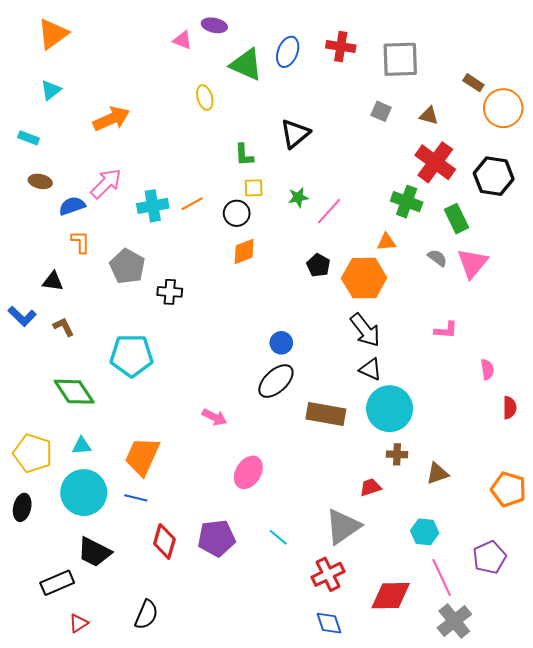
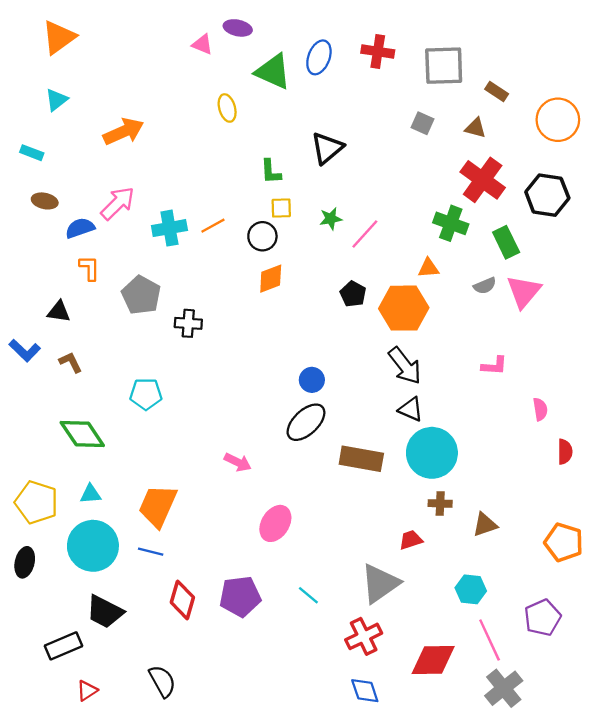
brown rectangle: (473, 83) -> (497, 92), moved
gray semicircle: (437, 258) -> (485, 286), turned 120
cyan pentagon: (132, 356) -> (146, 394), size x0.7
black semicircle: (146, 615) -> (162, 681), turned -52

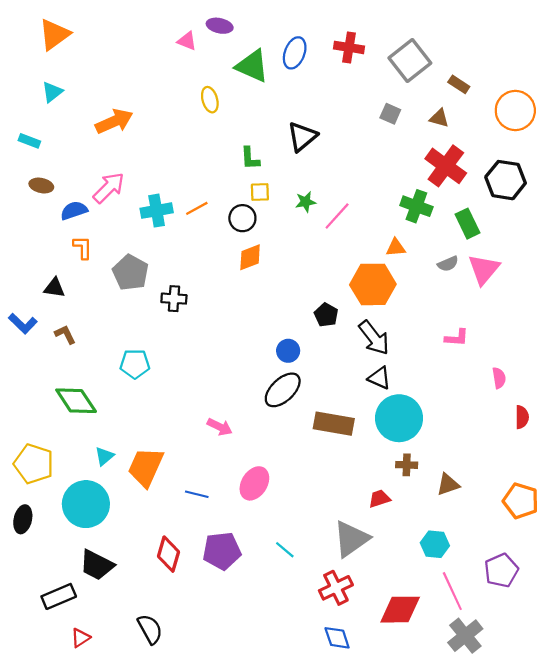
gray square: (444, 66) -> (410, 60), turned -36
black pentagon: (353, 294) -> (326, 315), moved
cyan triangle: (91, 494) -> (104, 456), moved, turned -36
blue line: (151, 552) -> (197, 494), moved

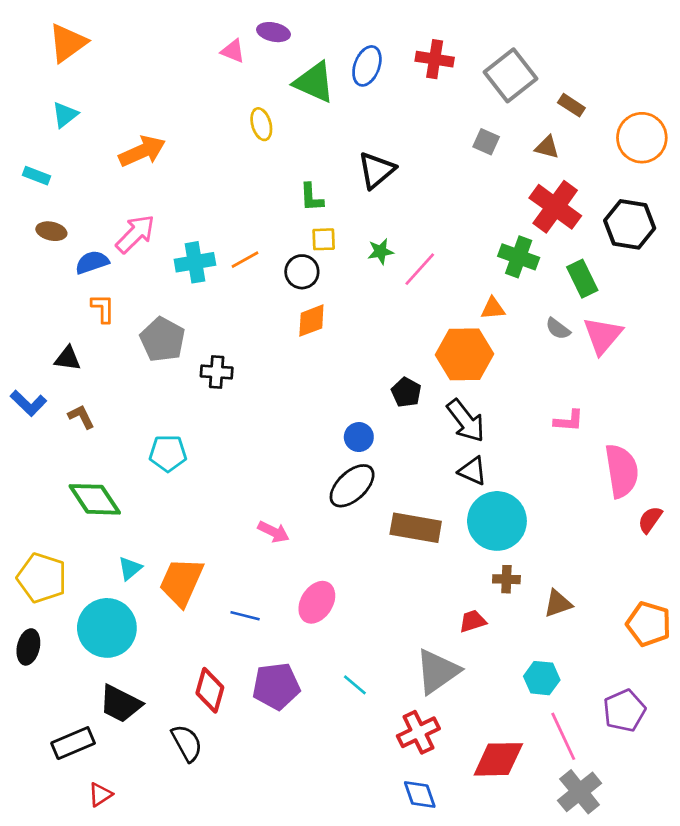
gray semicircle: (448, 264) -> (558, 329), turned 60
pink semicircle: (499, 378) -> (622, 471), size x2.0
red semicircle: (522, 417) -> (650, 520), turned -145
black semicircle: (150, 629) -> (187, 743), moved

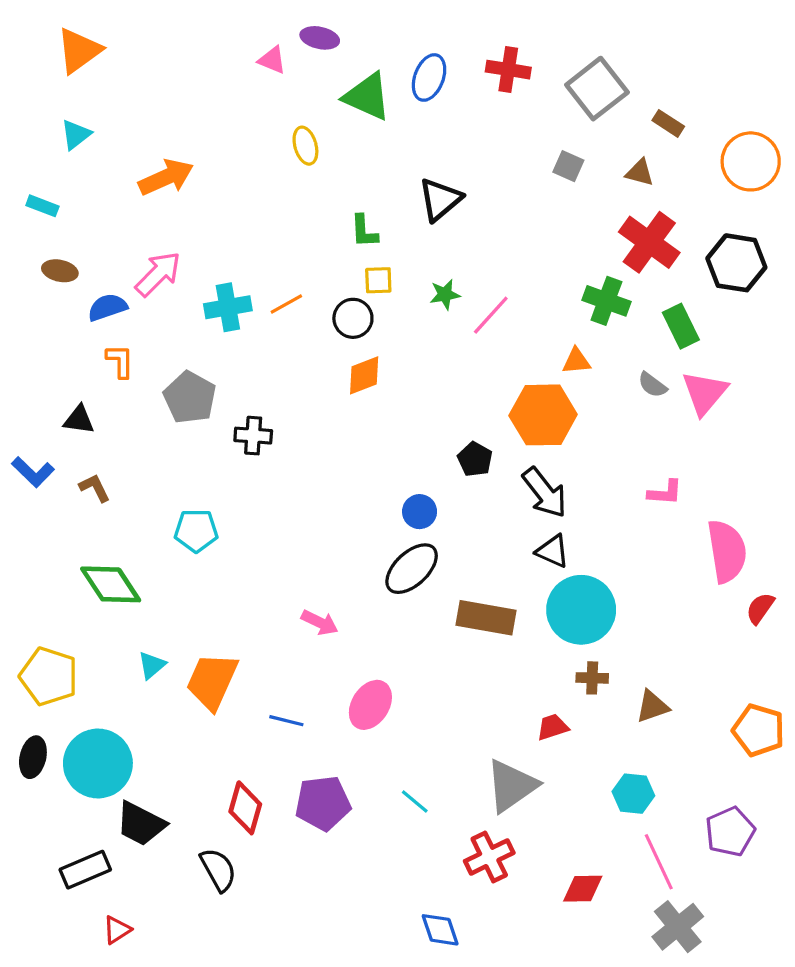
cyan circle: (107, 628) -> (98, 763), moved
red diamond: (498, 759) -> (583, 889), size x0.7
blue diamond: (420, 795) -> (440, 930), moved

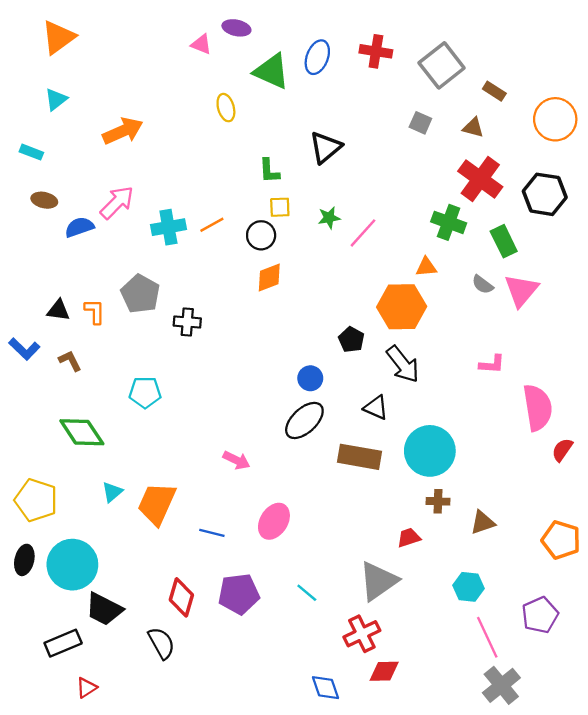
orange L-shape: (120, 361) -> (95, 311), moved
black triangle: (553, 551) -> (376, 408), moved
red diamond: (583, 889) -> (384, 671), moved

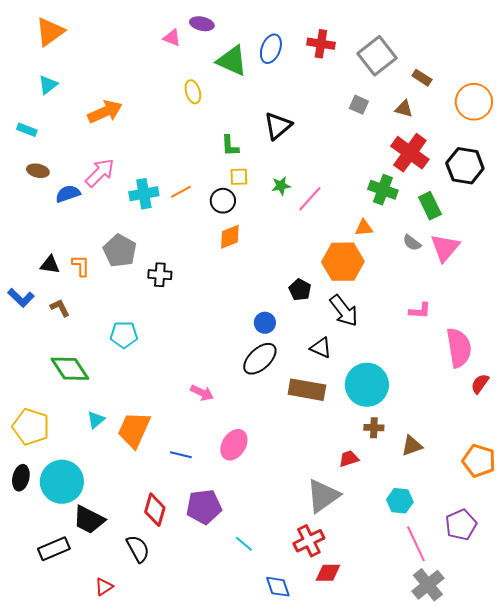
cyan line: (307, 593) -> (244, 544), moved
red triangle: (86, 688) -> (104, 587), moved

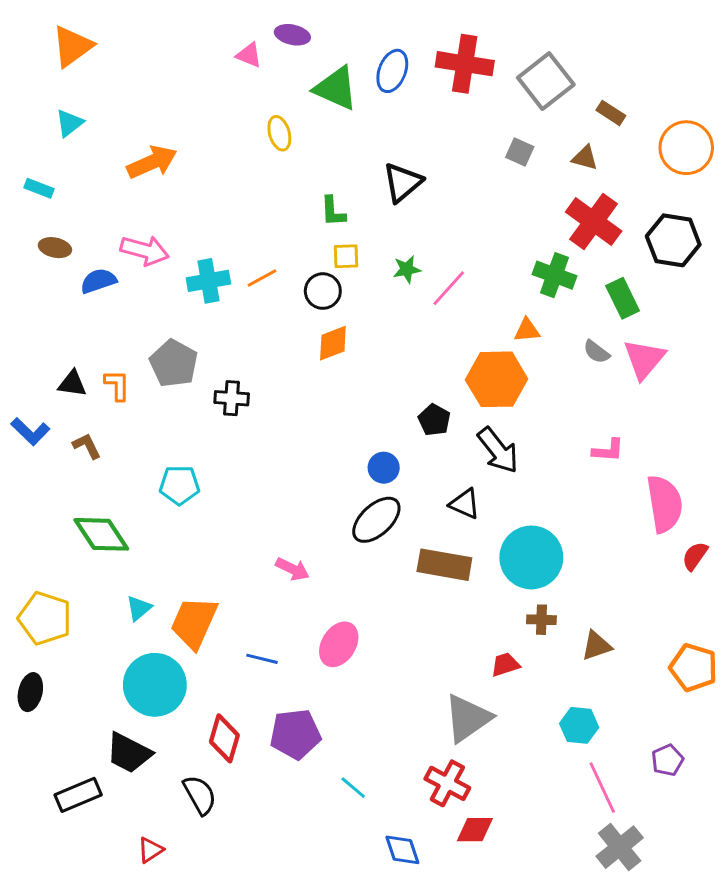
red cross: (321, 44) -> (465, 64), size x1.4
pink arrow: (100, 173) -> (145, 250), turned 60
cyan circle: (62, 482) -> (155, 685), moved
purple pentagon: (461, 525) -> (667, 760), size x0.7
red cross: (309, 541) -> (447, 783), turned -36

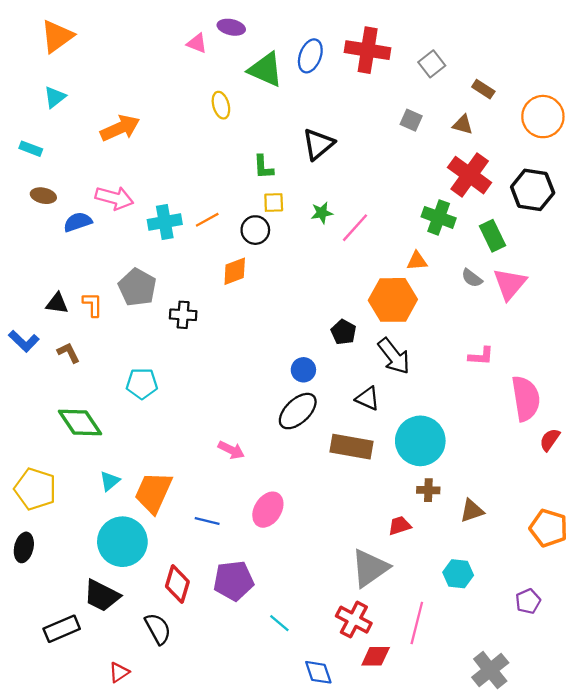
gray square: (546, 81) -> (432, 64), size x0.6
orange diamond: (333, 343) -> (235, 271), moved
pink line: (602, 788) -> (417, 623), moved, turned 39

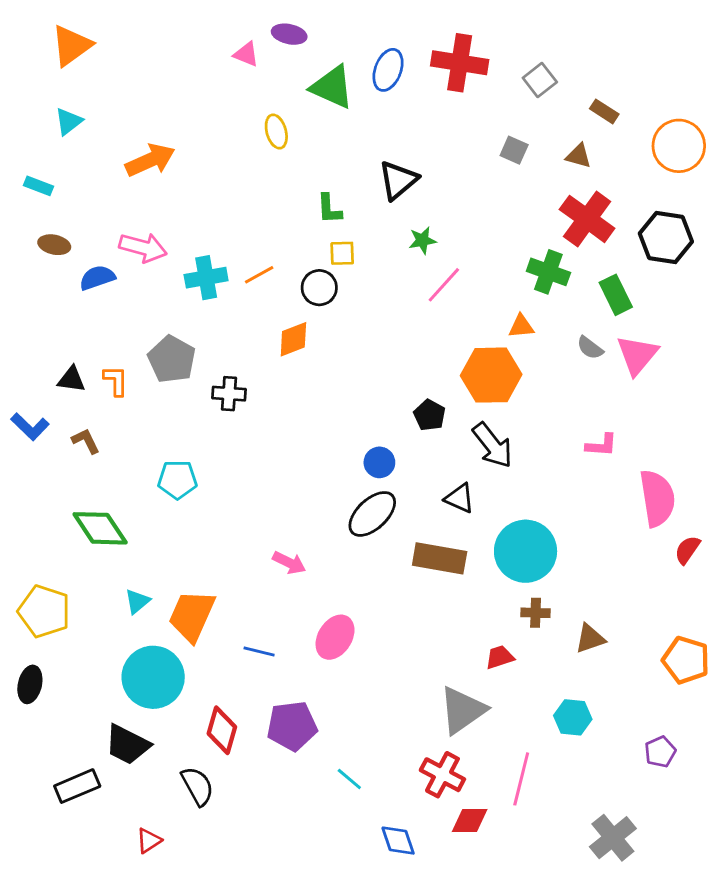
green star: (322, 213) -> (422, 240), moved

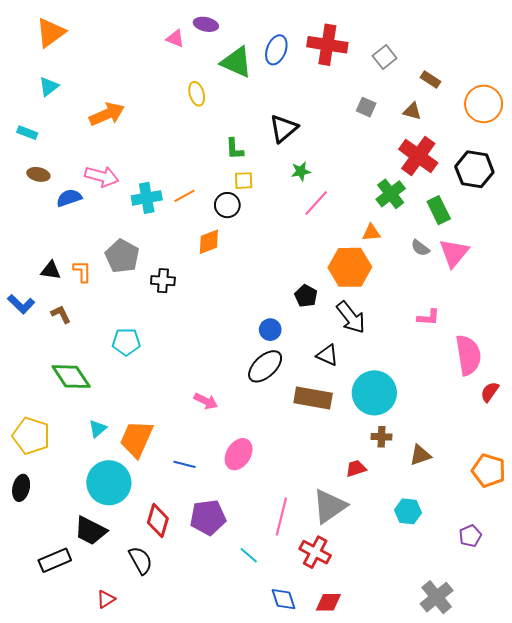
green cross: (548, 272) -> (391, 194), turned 32
pink line: (521, 779) -> (281, 516), moved
red diamond: (470, 820) -> (328, 602), moved

